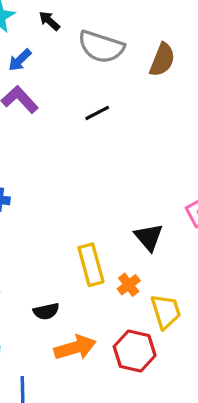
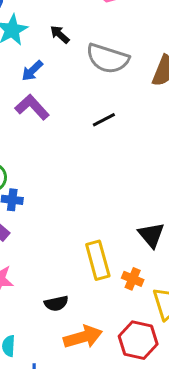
orange cross: (129, 285) -> (133, 279), turned -30

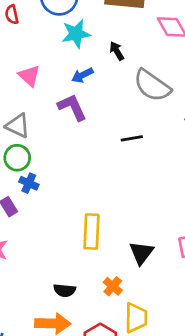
yellow rectangle: (98, 260) -> (91, 232), moved
black semicircle: (56, 303) -> (65, 290), moved

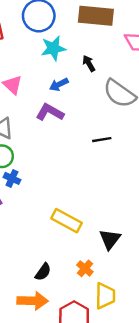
purple L-shape: (72, 107) -> (50, 112), turned -36
yellow rectangle: (91, 232) -> (67, 221), turned -64
black semicircle: (65, 290) -> (43, 272), turned -60

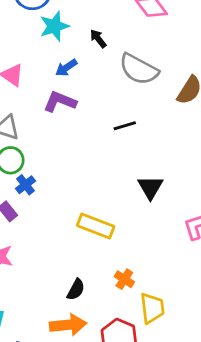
blue cross: (12, 178) -> (25, 185), turned 35
black triangle: (110, 239) -> (150, 187), moved

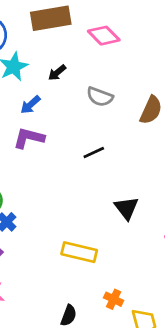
black arrow: (98, 39) -> (57, 73), turned -84
gray semicircle: (139, 69) -> (100, 97), size x0.7

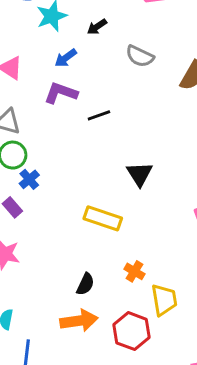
black line: (94, 153) -> (99, 115), moved
black triangle: (126, 208) -> (140, 174), moved

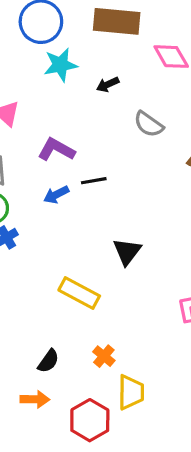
blue arrow: (66, 58) -> (56, 195), moved
orange arrow: (79, 321) -> (35, 399), size x0.7

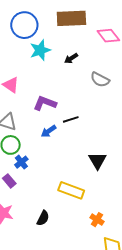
orange cross: (104, 356) -> (97, 220), moved
black semicircle: (48, 361) -> (43, 218), moved

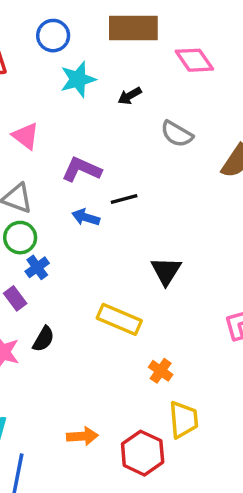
blue circle: (24, 25) -> (53, 36), size x0.7
blue arrow: (49, 131) -> (86, 217), turned 49
black semicircle: (43, 218) -> (43, 339), moved

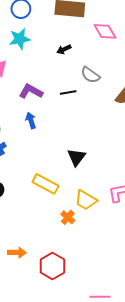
cyan star: (78, 79) -> (20, 39), moved
black line: (124, 199) -> (68, 93), moved
blue arrow: (86, 217) -> (31, 120), turned 49
yellow trapezoid: (183, 420) -> (86, 200), moved, turned 120

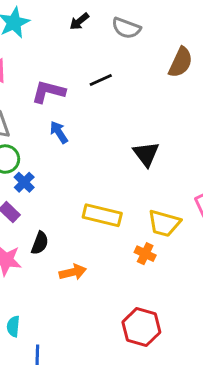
gray semicircle: (90, 75) -> (126, 28), moved
black triangle: (76, 157) -> (146, 154), moved
orange arrow: (17, 253) -> (73, 272), moved

